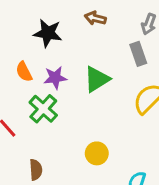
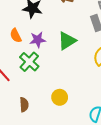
yellow circle: (97, 153) -> (60, 97), moved

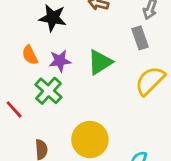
yellow circle: (60, 97) -> (90, 139), size x1.6

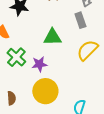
purple star: (60, 61) -> (39, 64), moved
green triangle: (100, 62) -> (52, 37), turned 30

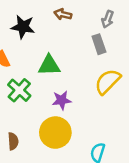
green triangle: (52, 37) -> (49, 65), moved
purple star: (39, 64) -> (62, 100), moved

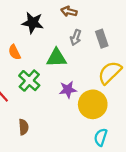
gray arrow: (108, 19) -> (76, 37), moved
yellow circle: (55, 133) -> (93, 104), moved

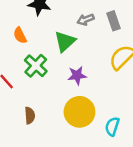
gray arrow: (76, 37) -> (86, 20), turned 49
green triangle: (56, 58) -> (65, 41), turned -40
yellow circle: (93, 104) -> (79, 112), moved

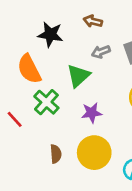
orange semicircle: (20, 35) -> (29, 69), size x1.6
brown semicircle: (30, 116) -> (56, 154), moved

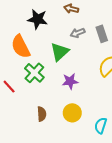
yellow circle: (94, 153) -> (72, 113), size x0.7

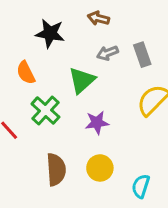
orange semicircle: (21, 47) -> (26, 73), size x0.7
brown semicircle: (42, 114) -> (56, 169), size x1.5

